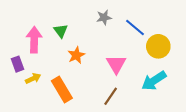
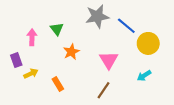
gray star: (104, 18) -> (97, 16), size x1.6
pink arrow: (34, 40) -> (32, 37), size x0.7
cyan arrow: (154, 81) -> (144, 76), size x0.6
orange rectangle: (62, 90) -> (58, 84), size x0.6

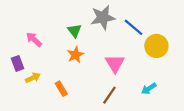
green triangle: (57, 29) -> (74, 31), moved
pink arrow: (32, 37) -> (34, 39), turned -49
cyan arrow: (144, 76) -> (149, 89), moved

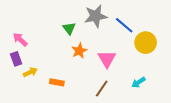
pink arrow: (34, 39) -> (20, 40), moved
orange star: (75, 55) -> (79, 51), moved
orange rectangle: (61, 89) -> (57, 82), turned -48

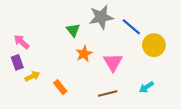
orange rectangle: (57, 82) -> (60, 87), turned 40
brown line: (102, 88) -> (108, 94), turned 42

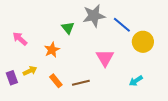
orange star: (84, 54) -> (52, 50), moved
purple rectangle: (17, 62) -> (12, 78), moved
brown line: (108, 94) -> (81, 83), moved

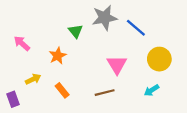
yellow circle: (143, 42) -> (159, 59), moved
purple rectangle: (12, 78) -> (13, 99), moved
brown line: (81, 83) -> (105, 93), moved

